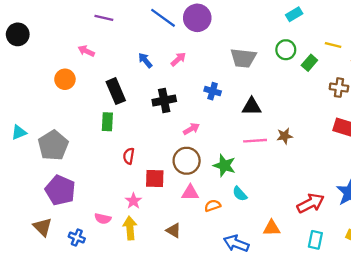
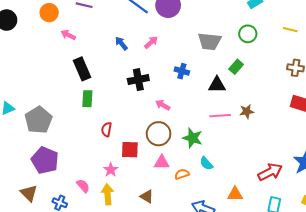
green rectangle: (309, 63) -> (236, 67), moved
orange circle: (65, 79) -> (49, 13), moved
black rectangle: (116, 91) -> (82, 69), moved
pink arrow: (191, 129) -> (163, 105), turned -120
pink semicircle: (103, 219) -> (83, 186), turned -144

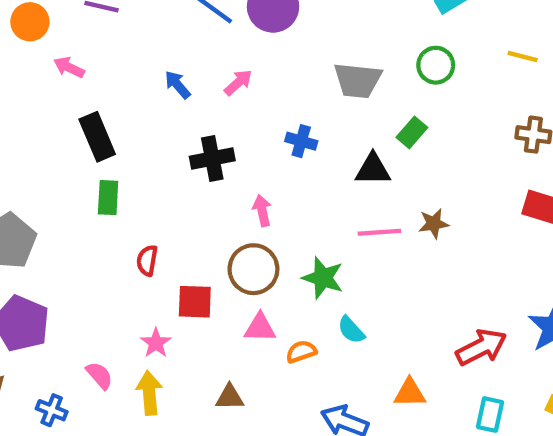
pink arrow: (163, 105) -> (262, 211), turned 48
brown triangle: (147, 196) -> (230, 397), turned -32

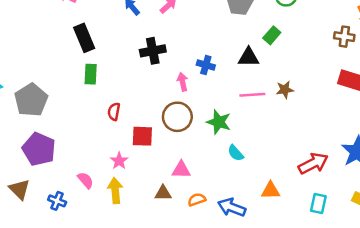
blue cross: (301, 141) -> (206, 65), moved
pink triangle: (260, 328) -> (181, 170), moved
orange semicircle: (301, 352) -> (197, 200), moved

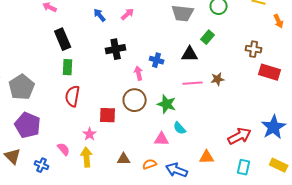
brown cross: (344, 37) -> (254, 49), moved
red semicircle: (114, 112) -> (73, 96), moved, size x1.5
pink triangle: (181, 170) -> (162, 139), moved

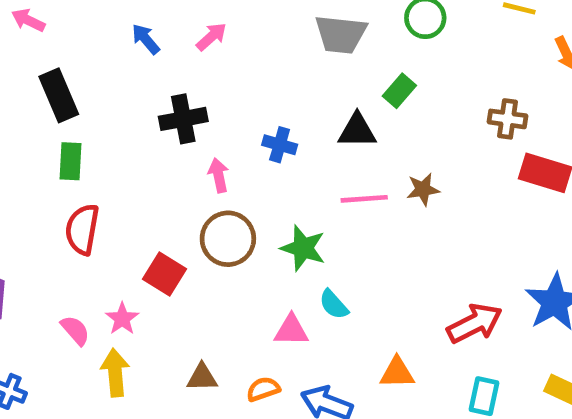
pink arrow: (139, 73) -> (219, 175), moved
red square: (108, 115) -> (164, 274), turned 30
pink semicircle: (64, 149) -> (75, 330), moved

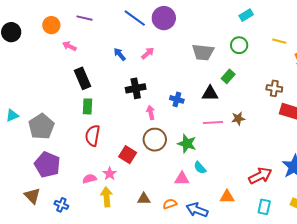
pink semicircle: (75, 330) -> (90, 179), turned -64

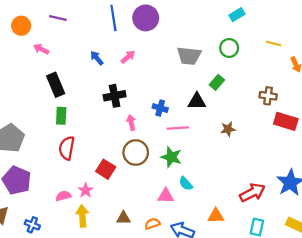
blue line: (135, 18) -> (113, 18), turned 45
pink line: (213, 123) -> (178, 128), moved

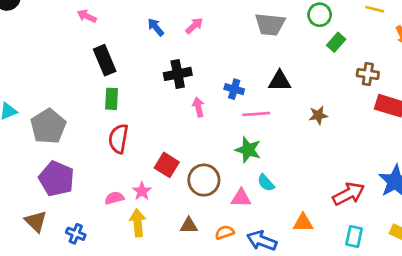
green rectangle: (217, 82) -> (336, 42), moved
brown circle: (136, 153) -> (204, 180), moved

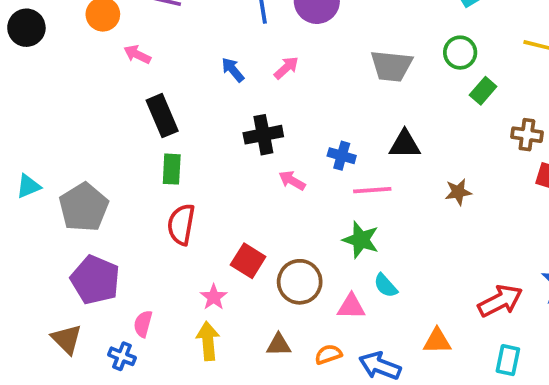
pink arrow: (198, 107) -> (292, 181), turned -48
pink semicircle: (114, 198) -> (143, 324), moved, turned -60

